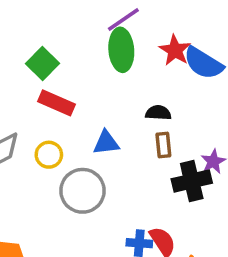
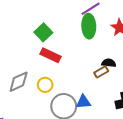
blue triangle: (106, 143) -> (83, 102), moved
brown rectangle: (163, 145) -> (101, 72), moved, turned 64

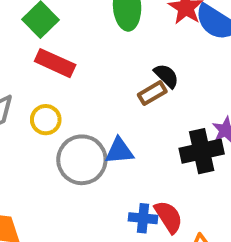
black semicircle: (109, 63) -> (166, 76), turned 40

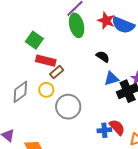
brown rectangle: (152, 93) -> (57, 72), moved
blue triangle: (119, 151) -> (111, 79), moved

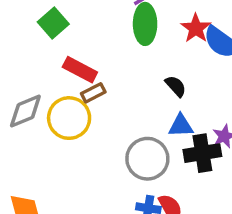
green square: (34, 40) -> (53, 23), moved
yellow circle: (46, 90) -> (69, 118), size x1.6
gray circle: (68, 107) -> (147, 159), moved

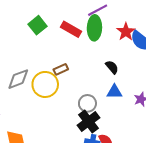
red rectangle: (80, 70) -> (71, 29), moved
black cross: (202, 153) -> (88, 122), moved, turned -30
gray circle: (147, 159) -> (87, 103), moved, size x0.7

